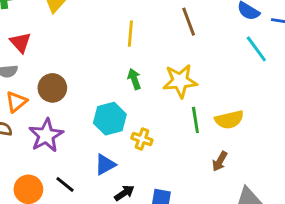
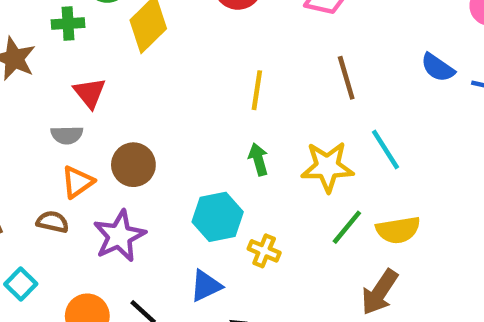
cyan line: (256, 49) -> (386, 150), moved
green line: (195, 120) -> (347, 227), turned 45
brown arrow: (220, 161) -> (380, 292), size x1.5

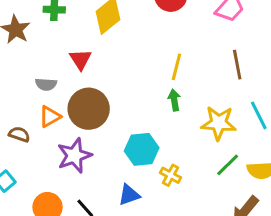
red triangle: (90, 93) -> (80, 59), moved
green arrow: (258, 159) -> (174, 100), moved
brown circle: (133, 165) -> (89, 109), size x1.4
brown semicircle: (53, 222) -> (19, 134), moved

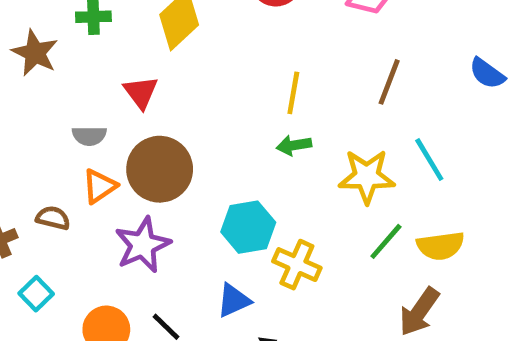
brown line: (237, 65) -> (389, 82), turned 36
green arrow: (174, 100) -> (294, 145), turned -85
yellow cross: (171, 175) -> (297, 265), size x1.4

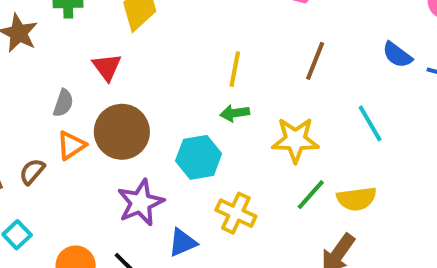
gray semicircle: (89, 136) -> (63, 103), turned -72
cyan line: (429, 160) -> (370, 123), moved
brown semicircle: (53, 218) -> (32, 171), turned -64
cyan hexagon: (248, 227) -> (199, 157), moved
purple star: (143, 245) -> (141, 203), moved

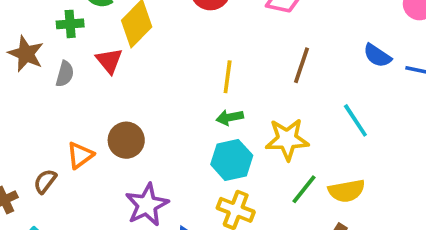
red triangle: (107, 67) -> (109, 61), moved
gray semicircle: (63, 103) -> (65, 74), moved
brown circle: (122, 132) -> (126, 140), size x0.7
cyan hexagon: (199, 157) -> (232, 160), moved

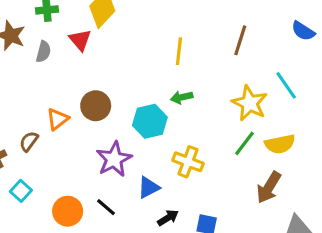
green arrow: (230, 117) -> (182, 97), moved
yellow star: (287, 139) -> (250, 103), moved, turned 30
cyan hexagon: (232, 160) -> (150, 121), moved

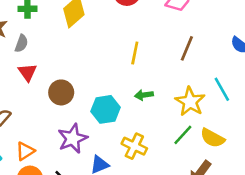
red triangle: (80, 40) -> (27, 72), moved
green arrow: (182, 97) -> (144, 95), moved
orange triangle: (58, 119) -> (25, 151), moved
yellow semicircle: (280, 144) -> (212, 138), turned 35

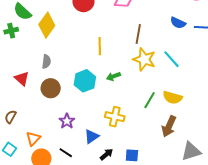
gray semicircle: (21, 43) -> (46, 62), moved
yellow star: (190, 102) -> (144, 59), moved
cyan hexagon: (105, 109) -> (85, 81), moved
purple star: (73, 138) -> (67, 121), size x0.7

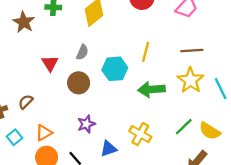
brown line: (138, 34) -> (192, 51), turned 60
green arrow: (114, 76) -> (151, 89), size x1.6
cyan hexagon: (85, 81) -> (115, 69), moved

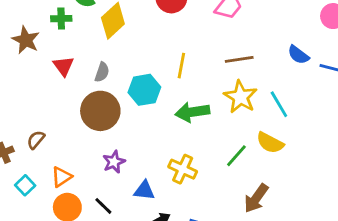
red triangle: (50, 63) -> (63, 66), moved
brown circle: (79, 83) -> (100, 111), size x1.4
yellow semicircle: (210, 131) -> (270, 143), moved
blue triangle: (109, 149) -> (144, 190), turned 30

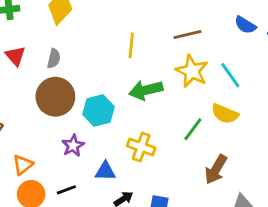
cyan hexagon: (144, 90) -> (99, 111), moved
black line: (103, 206) -> (66, 190), turned -60

